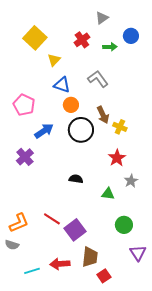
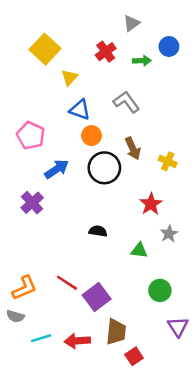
yellow cross: (120, 127) -> (168, 161), moved
cyan line: (32, 271) -> (41, 338), moved

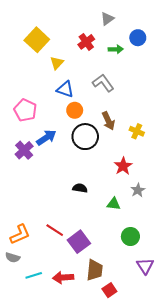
purple cross: (32, 203) -> (24, 150), moved

